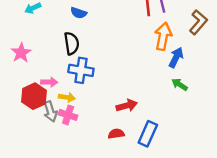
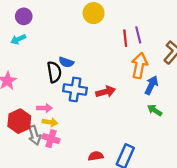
blue semicircle: (79, 13) -> (66, 62), moved
blue cross: (81, 70) -> (75, 89), moved
pink arrow: (49, 82) -> (44, 108), moved
red arrow: (127, 106) -> (106, 92), moved

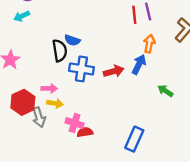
orange arrow: (139, 65) -> (149, 44), size x0.7
blue arrow: (151, 85) -> (139, 64), moved
pink cross: (51, 139) -> (75, 123), moved
red semicircle: (96, 156) -> (85, 132), moved

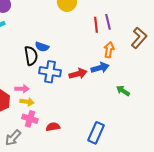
blue arrow: (139, 64) -> (100, 68), turned 48
gray arrow: (39, 117) -> (13, 138), moved, turned 60
pink cross: (75, 123) -> (30, 119), moved

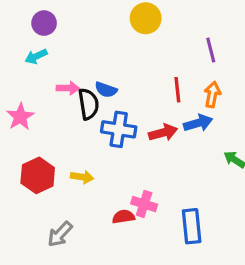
red line: (96, 25) -> (177, 90), moved
pink arrow: (22, 89) -> (68, 88), moved
pink cross: (30, 119) -> (144, 204), moved
blue rectangle: (96, 133) -> (192, 226), turned -30

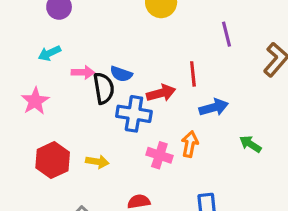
cyan arrow: (36, 56) -> (49, 53), moved
orange arrow: (212, 94) -> (190, 144), moved
red arrow: (163, 133) -> (161, 93), moved
pink cross: (144, 204) -> (159, 155), moved

